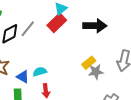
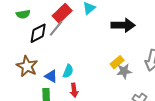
red rectangle: (57, 23) -> (62, 13), moved
cyan semicircle: (40, 72) -> (68, 71), turned 128

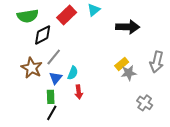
green semicircle: (23, 14) -> (28, 16), size x1.5
gray line: (56, 28) -> (54, 57), moved
blue triangle: (51, 76) -> (56, 78), turned 40

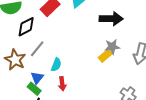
gray star: (129, 73) -> (112, 47), moved
blue triangle: (56, 78) -> (37, 78), moved
green rectangle: (51, 97) -> (34, 89), turned -48

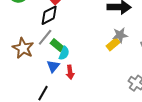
black diamond: (26, 27) -> (49, 15), moved
blue triangle: (37, 78) -> (53, 66), moved
green rectangle: (34, 89) -> (57, 45), moved

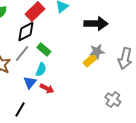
green rectangle: (57, 45) -> (44, 50), moved
red arrow: (70, 72) -> (47, 89), turned -56

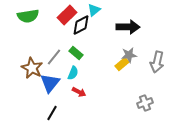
black diamond: (26, 32) -> (81, 25), moved
blue triangle: (30, 83) -> (50, 83), moved, size x1.5
gray cross: (113, 100) -> (145, 103), turned 35

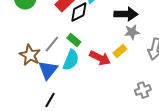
gray star: (129, 55) -> (132, 32), moved
cyan semicircle: (73, 73) -> (71, 60), size x1.5
red arrow: (79, 92) -> (100, 58), moved, size x1.5

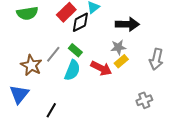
gray star: (132, 32) -> (118, 47), moved
blue triangle: (48, 70) -> (19, 94), moved

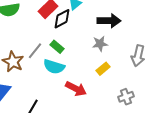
yellow rectangle: (121, 61) -> (103, 69), moved
red arrow: (101, 68) -> (76, 89), moved
cyan semicircle: (72, 70) -> (54, 67), turned 85

